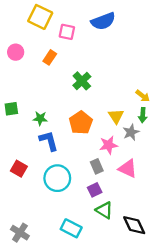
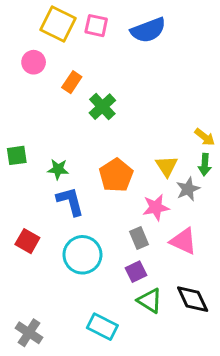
pink square: (67, 32) -> (96, 26), moved
pink circle: (16, 52) -> (34, 62), moved
green cross: (82, 81) -> (102, 107), moved
black diamond: (134, 225) -> (193, 299), moved

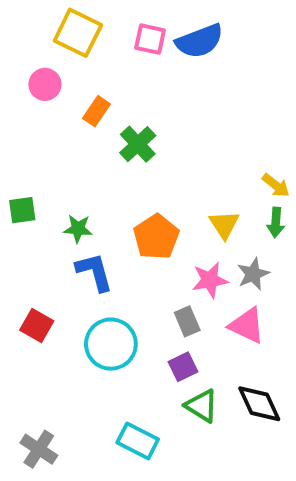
pink square: (96, 26) -> (150, 39), moved
gray star: (188, 189) -> (253, 274), moved

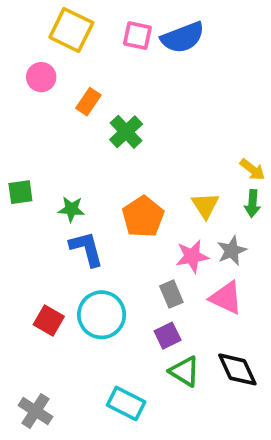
red square: (37, 325) -> (49, 320), moved

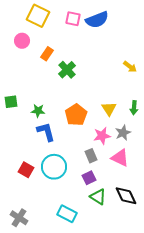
yellow arrow: (252, 170) -> (130, 67), moved

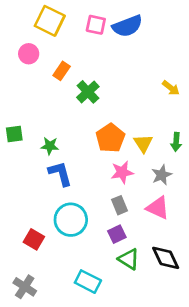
orange pentagon: (76, 115) -> (110, 138), moved
pink star: (102, 136) -> (122, 172), moved
red square: (26, 170) -> (34, 239), moved

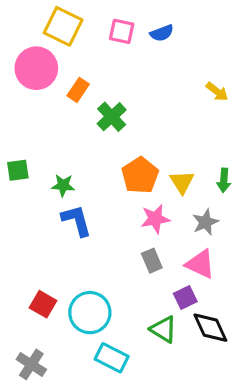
blue semicircle: (127, 26) -> (162, 33), size x0.6
pink circle: (29, 54) -> (36, 68), size x1.6
yellow arrow: (171, 88) -> (217, 92), moved
cyan circle: (71, 220) -> (90, 313), moved
purple square: (117, 234) -> (185, 297), moved

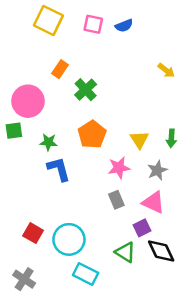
pink circle: (36, 68) -> (28, 101), moved
orange pentagon: (140, 175) -> (92, 134), moved

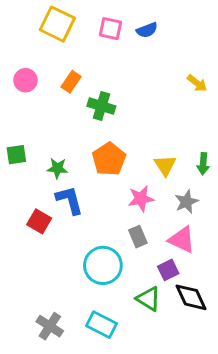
green cross: (86, 90) -> (101, 106), turned -30
pink circle: (28, 101) -> (25, 80), moved, size x0.6
red square: (33, 233) -> (39, 221), moved
cyan circle: (69, 239) -> (103, 265), moved
gray cross: (24, 279) -> (50, 326), moved

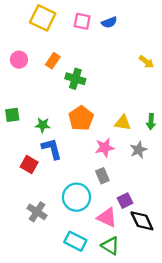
yellow triangle: (165, 165) -> (123, 123), turned -48
pink triangle: (182, 240) -> (107, 217), moved
green triangle: (148, 299) -> (110, 246), moved
gray cross: (50, 326) -> (37, 212), moved

